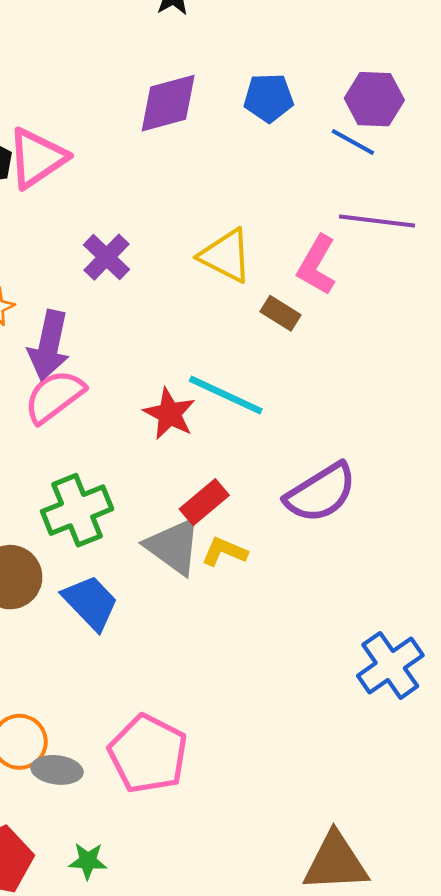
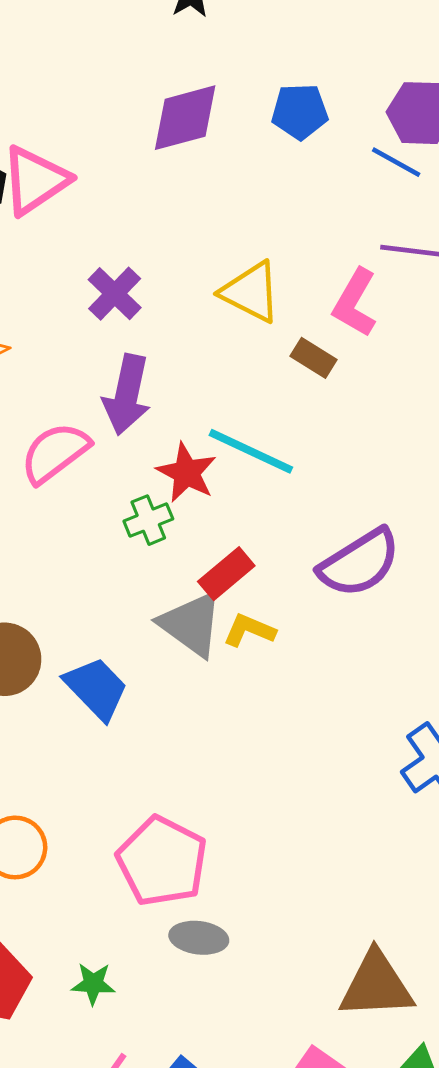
purple arrow: (49, 345) -> (127, 395), moved
green cross: (77, 510) -> (148, 520), moved, size x0.6
gray ellipse: (57, 770) -> (199, 938), moved

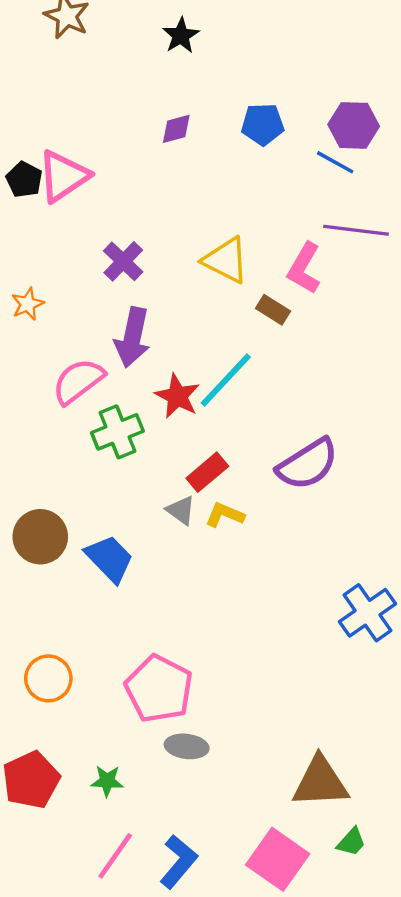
purple diamond: (185, 118) -> (176, 129), size x0.6
cyan line: (251, 451) -> (226, 380), turned -72
green cross: (148, 520) -> (117, 432), moved, size x1.4
gray triangle: (191, 624) -> (181, 510), size x0.6

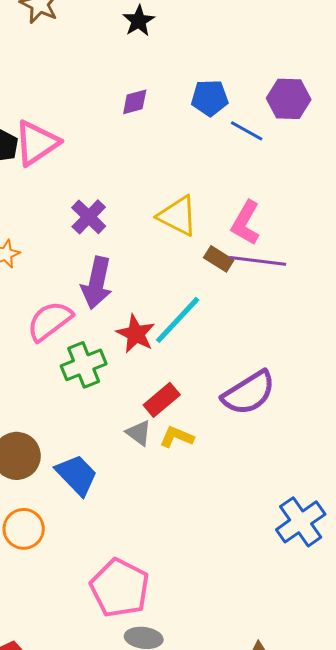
blue line: (335, 162) -> (247, 131), moved
purple line: (356, 230) -> (258, 261), moved
orange circle: (48, 678) -> (24, 529), moved

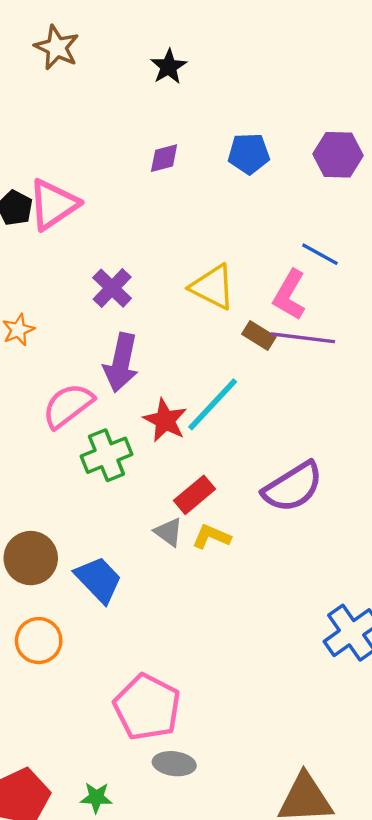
blue line: (247, 131) -> (320, 254), moved

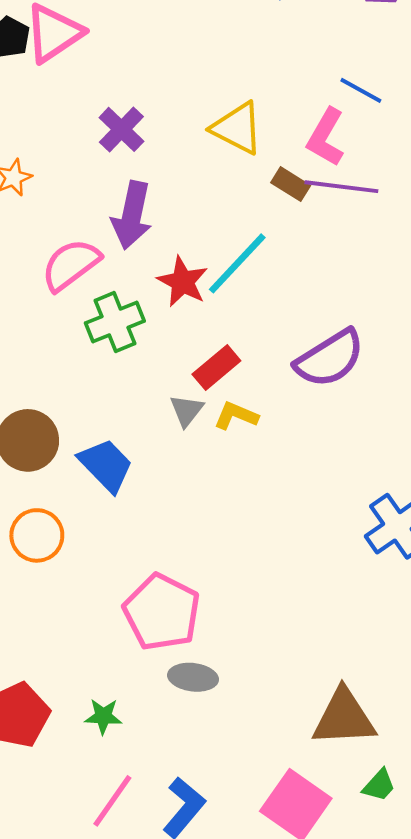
gray triangle: (169, 532) -> (187, 410), turned 32

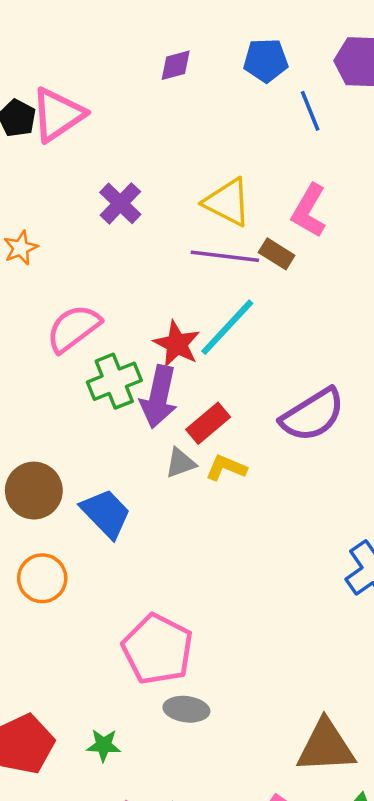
blue line: (361, 90) -> (310, 111), moved, turned 39
purple line: (341, 187) -> (225, 256), moved
purple arrow: (132, 215) -> (159, 397), moved
gray triangle: (187, 410) -> (180, 463), turned 32

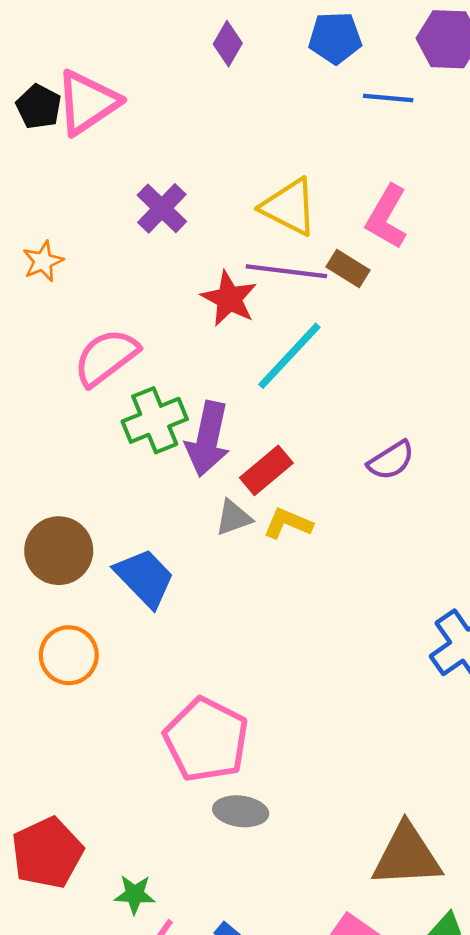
purple diamond: (176, 65) -> (228, 44), turned -45
blue line: (310, 111) -> (388, 98), turned -63
red star: (177, 344) -> (229, 299), moved
purple semicircle: (313, 415) -> (391, 460), size x0.6
green star: (104, 745) -> (135, 894), moved

